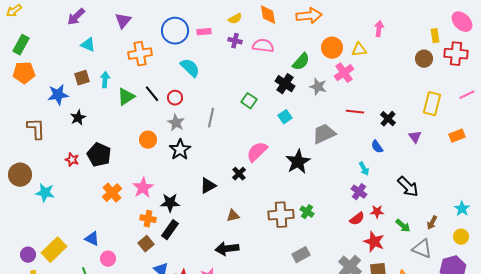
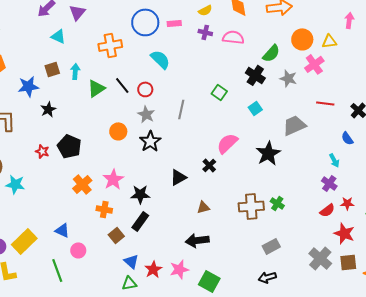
purple triangle: (123, 21) -> (77, 12), moved
orange cross: (148, 219) -> (104, 209), moved

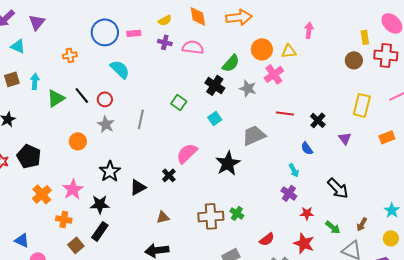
orange cross: (110, 45) -> (70, 55), size x0.6
black star: (150, 141) -> (110, 171), moved
red semicircle: (327, 210) -> (267, 239), moved

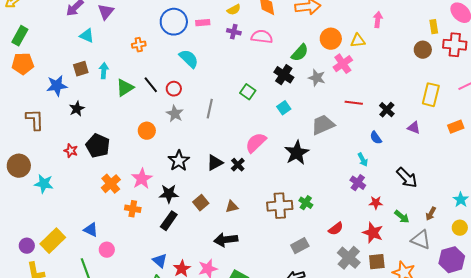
purple triangle: (345, 138) -> (414, 128), turned -32
black triangle: (138, 187) -> (215, 163), moved
brown square: (76, 245) -> (201, 203), moved

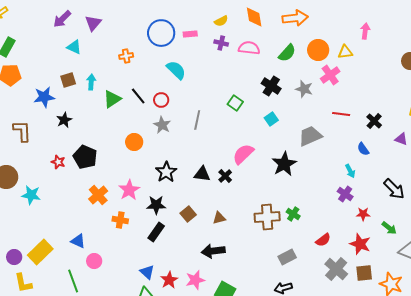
green semicircle: (300, 53) -> (287, 53), moved
black triangle: (215, 163) -> (202, 174), turned 36

